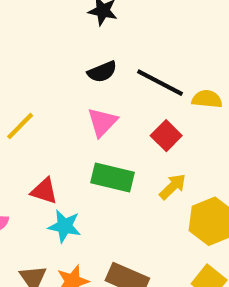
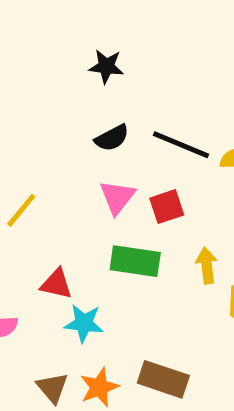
red square: (166, 136) -> (167, 207), moved, turned 32
yellow arrow: (173, 187) -> (207, 265), turned -48

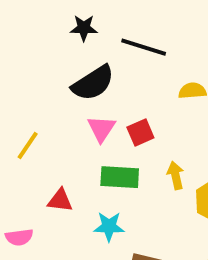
black semicircle: (112, 138) -> (93, 83), size x1.6
black line: (181, 145) -> (144, 47), moved
cyan star: (84, 323) -> (109, 226), moved

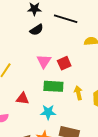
black semicircle: (93, 83) -> (37, 30), moved, size x0.6
yellow arrow: (176, 175) -> (78, 93), moved

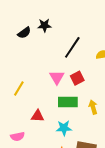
black line: (66, 19) -> (72, 47), moved, turned -70
black semicircle: (37, 30) -> (24, 33), moved

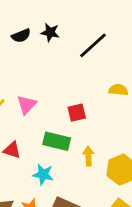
black line: (72, 47) -> (93, 45), moved
pink triangle: (57, 77) -> (27, 105), moved

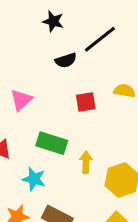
black semicircle: (21, 36) -> (66, 60), moved
red square: (77, 113) -> (86, 102), moved

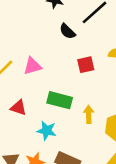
black semicircle: (66, 60) -> (67, 31), turned 66
pink triangle: (21, 100) -> (33, 66), turned 30

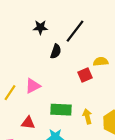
black semicircle: (67, 31) -> (56, 51), turned -104
red square: (86, 65) -> (85, 75), moved

